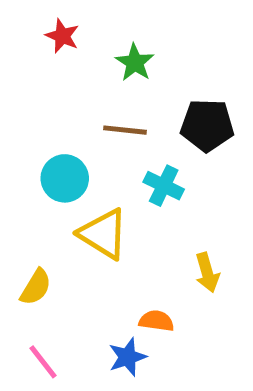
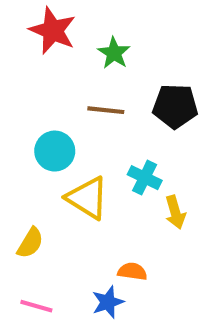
red star: (62, 36) -> (53, 31), size x1.6
cyan cross: (164, 186) -> (145, 178), moved
yellow arrow: (207, 273) -> (175, 212), moved
pink line: (43, 362) -> (36, 306), turned -36

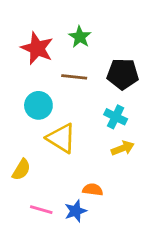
red star: (53, 31) -> (37, 48), moved
cyan cross: (145, 178) -> (116, 117), moved
yellow arrow: (175, 212) -> (123, 148), turned -95
pink line: (36, 306) -> (41, 210), moved

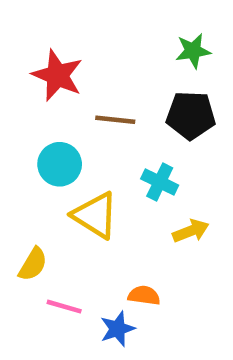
green star: (80, 37) -> (193, 51), moved, turned 30
cyan cross: (116, 117) -> (160, 182), moved
pink line: (41, 210) -> (64, 307), moved

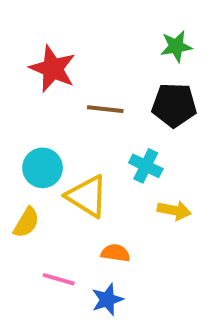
cyan circle: (60, 164) -> (43, 168), moved
yellow arrow: (191, 231) -> (174, 210), turned 32
yellow semicircle: (33, 264) -> (26, 223), moved
orange semicircle: (144, 295) -> (115, 253), moved

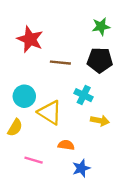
blue star: (107, 300) -> (81, 168), moved

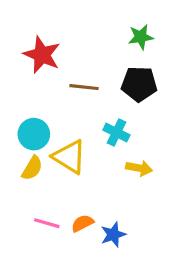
yellow semicircle: (15, 128) -> (32, 168), moved
orange semicircle: (66, 145) -> (82, 223), moved, turned -35

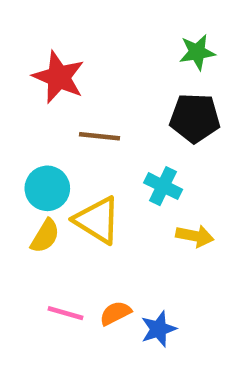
brown line: (84, 87) -> (100, 136), moved

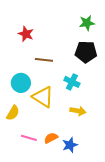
red star: (59, 77) -> (26, 34), size x0.7
yellow semicircle: (45, 236) -> (13, 113), moved
yellow arrow: (195, 236) -> (78, 111), moved

